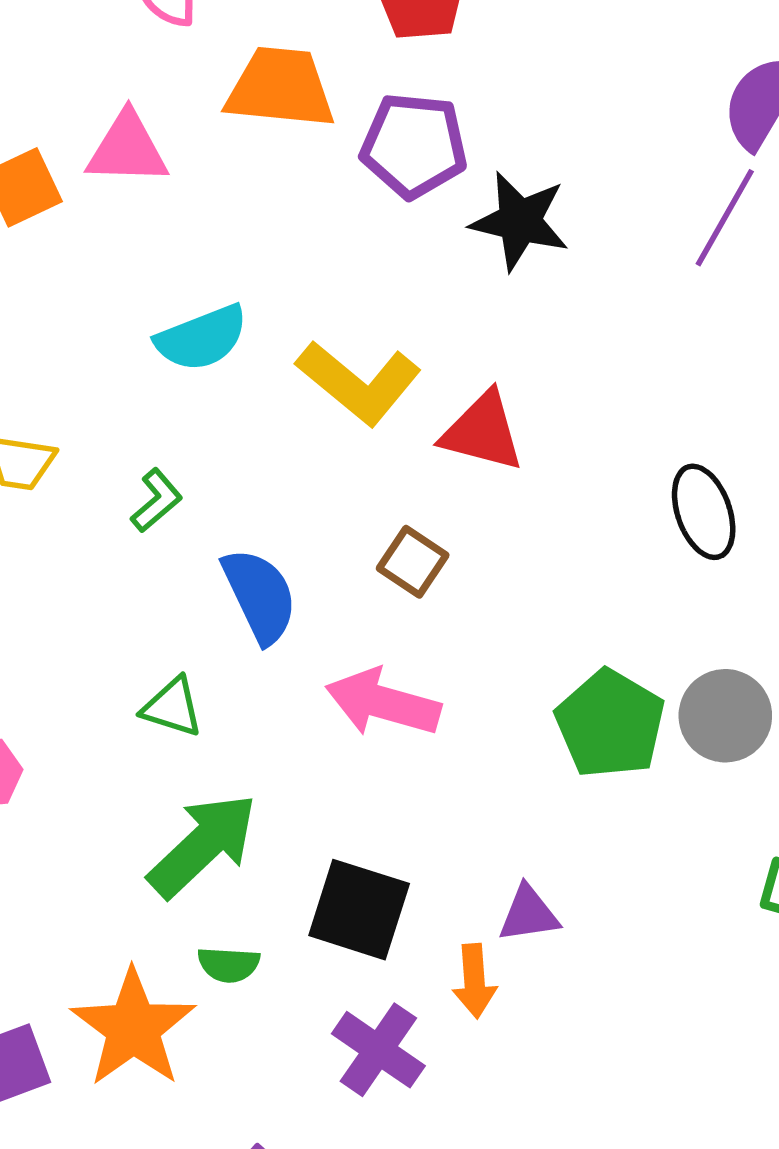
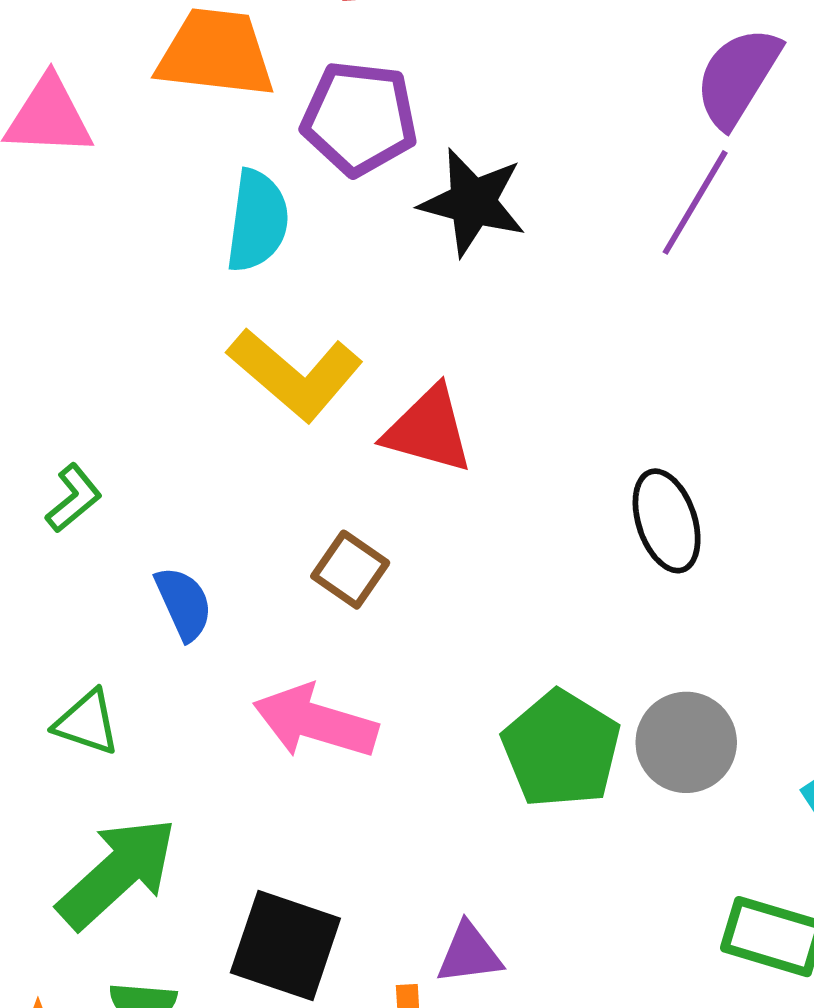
cyan semicircle: (202, 338) -> (257, 221), moved, turned -62
blue semicircle: (260, 596) -> (184, 603), size x0.7

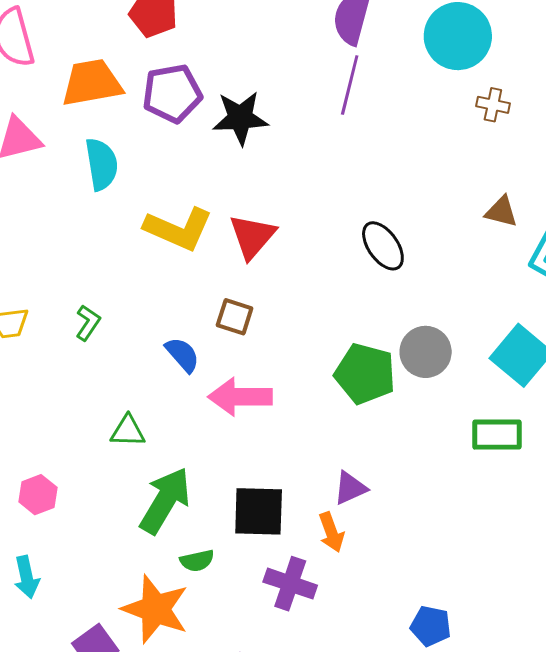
cyan semicircle: (257, 221) -> (101, 164), moved
red triangle: (428, 430) -> (252, 236), turned -48
blue semicircle: (184, 603) -> (182, 355), moved

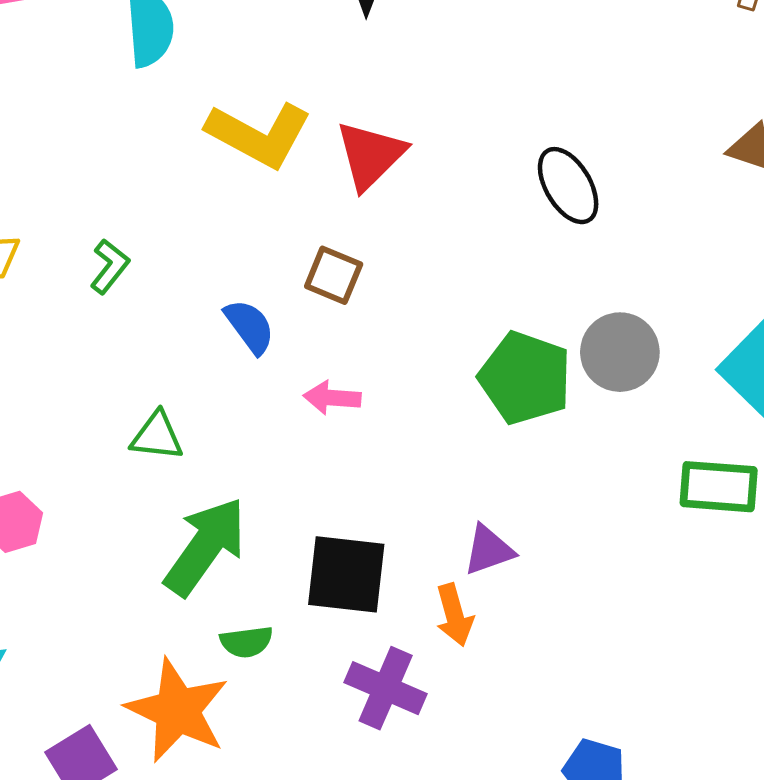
pink arrow: (240, 397) -> (332, 398), size x0.6

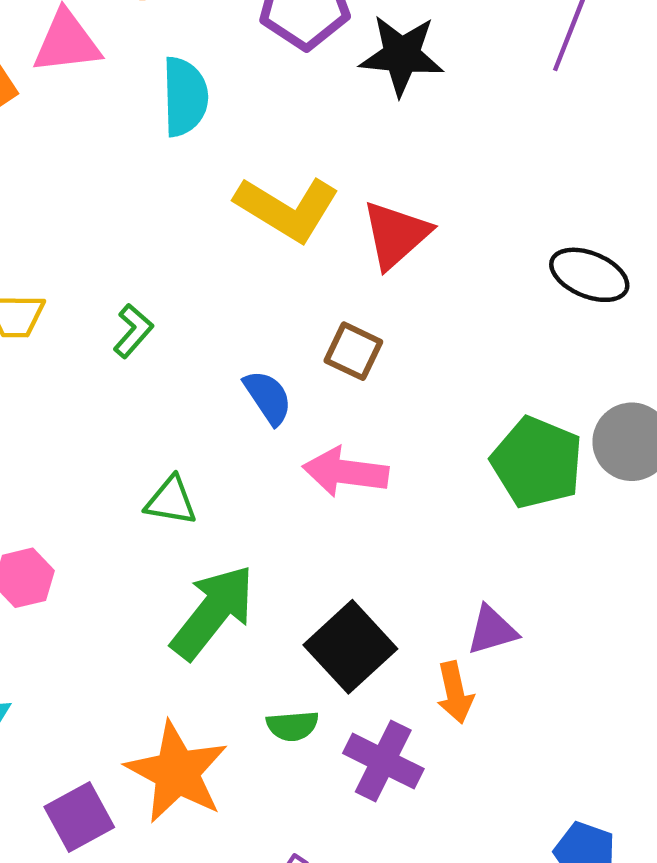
black ellipse: (568, 186) -> (589, 275), turned -40
pink arrow: (332, 398) -> (346, 472), size x1.5
black square: (346, 574) -> (350, 647), turned 38
green semicircle: (246, 642) -> (292, 726), moved

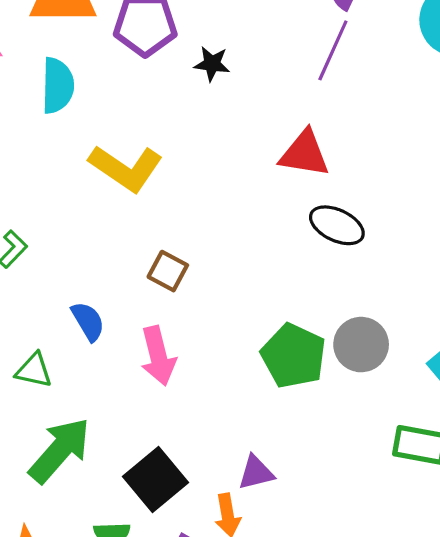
black star: (402, 55) -> (212, 64), size x0.6
red triangle: (396, 235) -> (304, 154), moved, turned 48
blue semicircle: (268, 397) -> (88, 321), moved
pink arrow: (346, 472) -> (158, 356), turned -114

